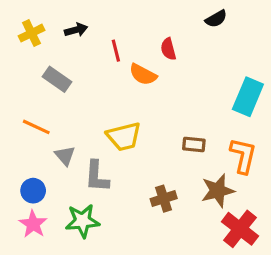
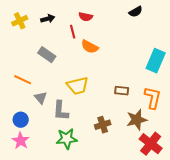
red semicircle: (168, 49) -> (86, 17), moved, turned -64
gray rectangle: (57, 79) -> (47, 55), moved
green star: (82, 221) -> (67, 139), moved

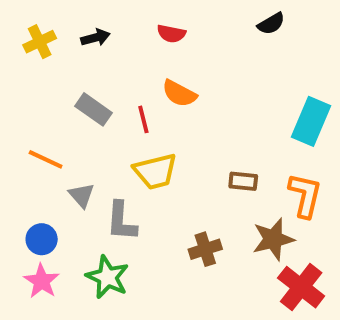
red line: (73, 32) -> (143, 119), moved
green star: (67, 139) -> (107, 277), moved, turned 30

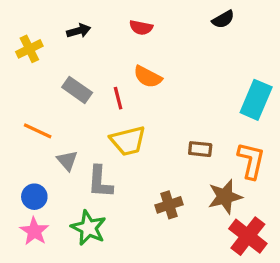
yellow cross: (40, 42) -> (29, 49), moved

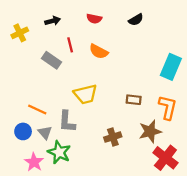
black semicircle: (223, 19) -> (136, 20), moved
red line: (118, 98) -> (70, 45), moved
orange line: (38, 131) -> (37, 110), moved
gray triangle: (67, 161) -> (45, 133), moved
pink star: (34, 231) -> (34, 162), moved

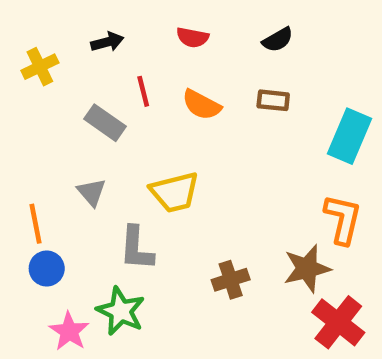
brown rectangle: (134, 100) -> (273, 100), moved
orange line: (37, 110) -> (35, 224), moved, turned 54
gray triangle: (45, 133) -> (92, 192), moved

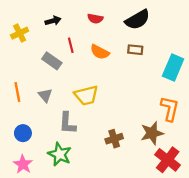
black semicircle: (278, 40) -> (137, 20), size x1.6
orange line: (35, 224) -> (17, 92), moved
pink star: (69, 331) -> (23, 164), moved

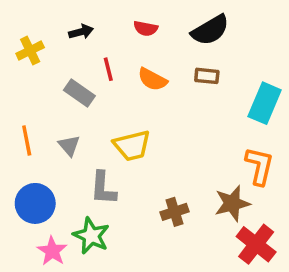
blue circle: (23, 133) -> (35, 203), size x1.5
pink star: (23, 164) -> (52, 251), moved

